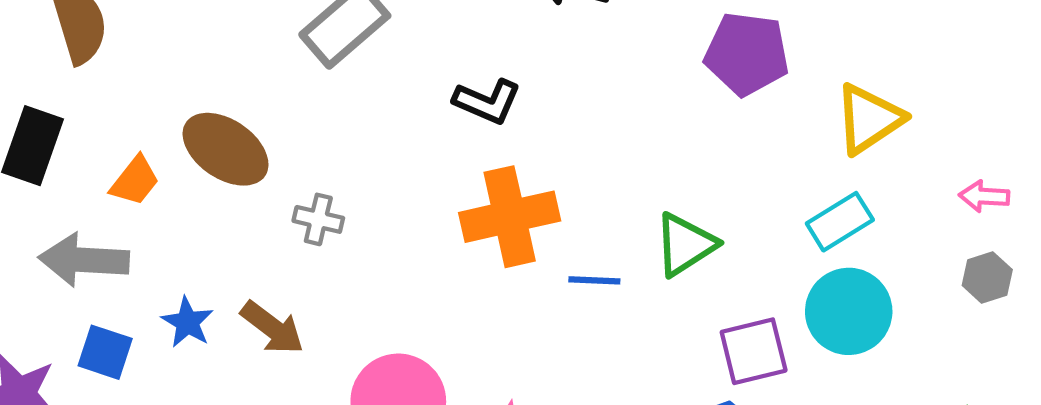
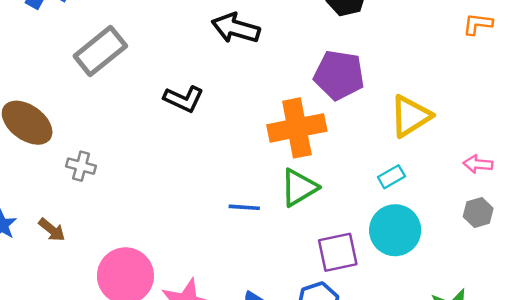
orange cross: (510, 217) -> (297, 128), moved
cyan rectangle: (840, 222) -> (391, 177), size x0.7
brown arrow: (272, 328) -> (52, 230), size x0.7

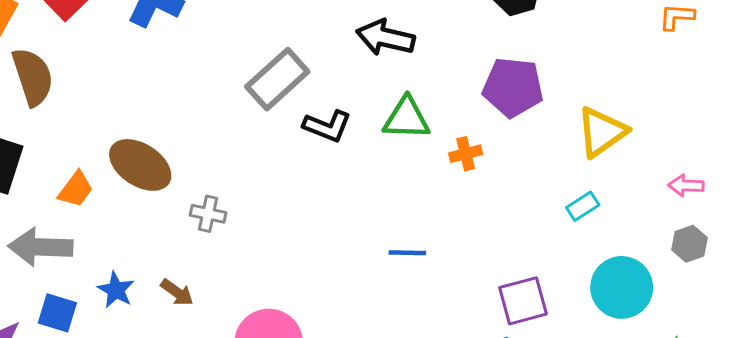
gray rectangle: (100, 51) -> (277, 79), moved
orange cross: (297, 128) -> (466, 154), size x0.5
green triangle: (299, 188) -> (407, 118), moved, turned 36
cyan circle: (395, 230) -> (622, 287), moved

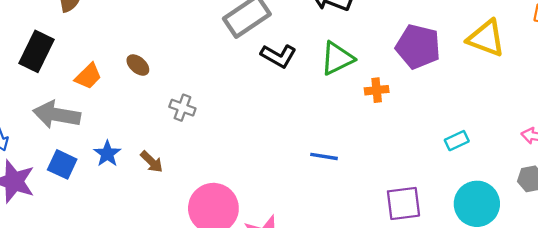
green triangle: (407, 118) -> (337, 58), turned -36
yellow triangle: (602, 132) -> (486, 38), moved, turned 48
brown ellipse: (140, 165) -> (138, 65), size x0.5

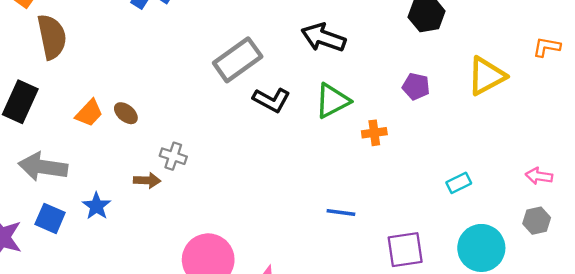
yellow triangle: (486, 38) -> (486, 76), turned -48
purple pentagon: (418, 47) -> (416, 86), size x0.6
orange trapezoid: (88, 76) -> (89, 113), moved
blue line: (324, 156) -> (341, 212), moved
brown arrow: (152, 162) -> (147, 180), moved, turned -40

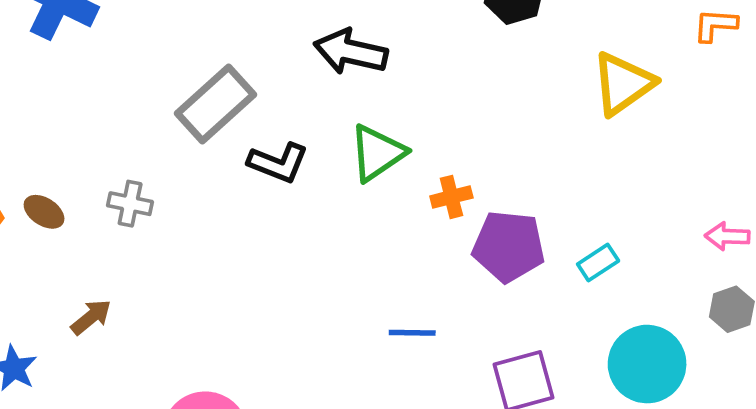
purple pentagon: (416, 86) -> (509, 246), moved, size x1.6
gray cross: (173, 156) -> (130, 204), moved
brown arrow: (147, 180) -> (91, 317), turned -35

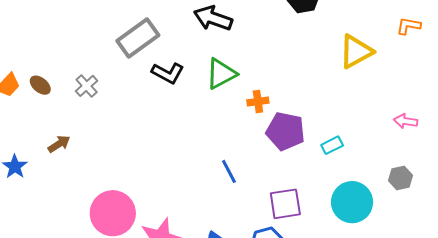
gray cross: (130, 204) -> (87, 86), turned 30
pink arrow: (727, 236) -> (406, 121), moved
blue line: (412, 333) -> (229, 171), turned 55

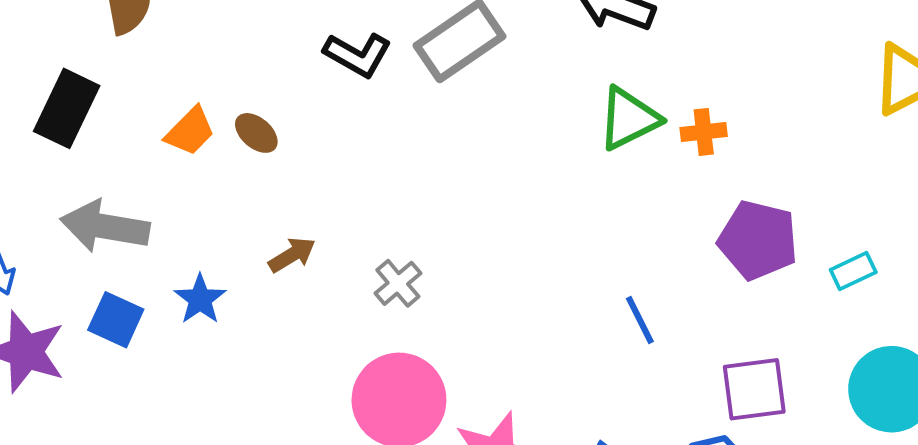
black L-shape: (168, 73) -> (358, 55), moved
gray cross: (87, 86) -> (398, 283), moved
orange cross: (258, 102) -> (704, 132), moved

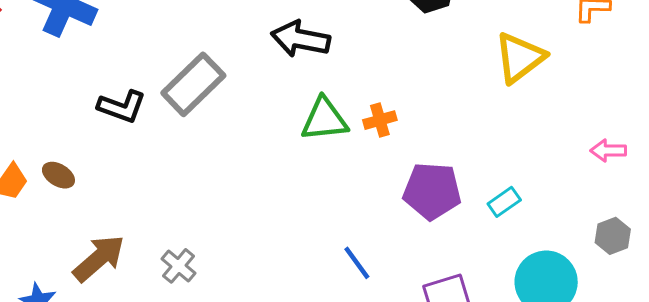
green triangle: (629, 119) -> (324, 119), turned 30
brown arrow: (292, 255) -> (99, 258), size x1.6

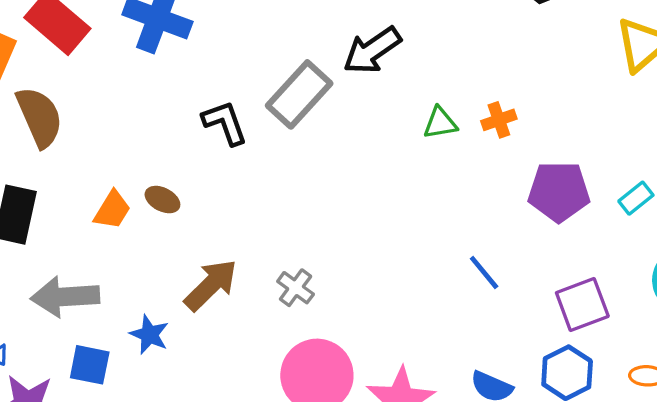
black arrow: (300, 39) -> (372, 50), moved, turned -42
black L-shape: (122, 107) -> (225, 123), turned -126
green triangle: (324, 119) -> (440, 123), size x0.7

